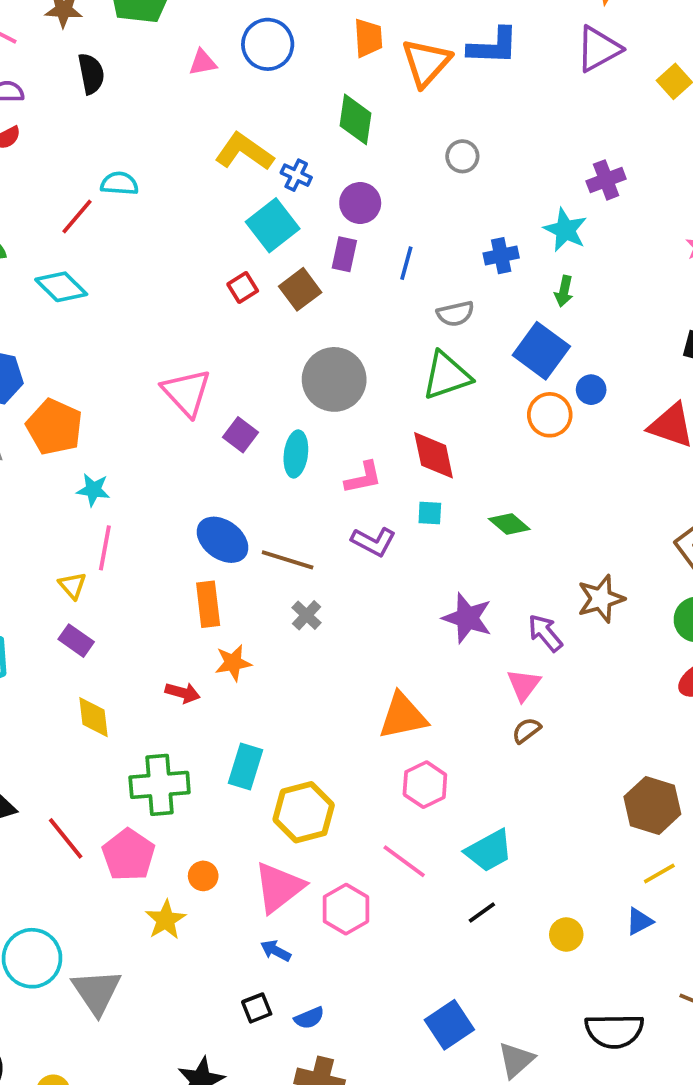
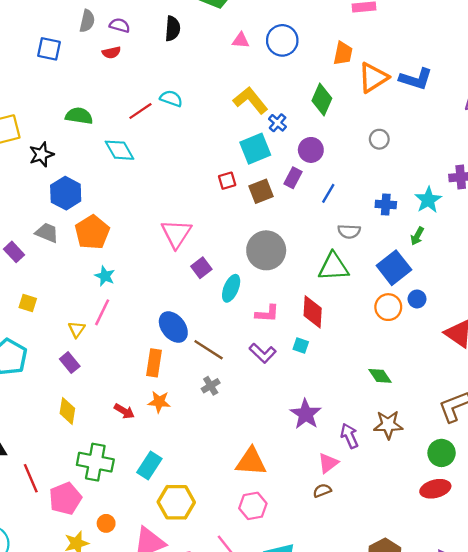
green diamond: (509, 524) -> (380, 376), moved

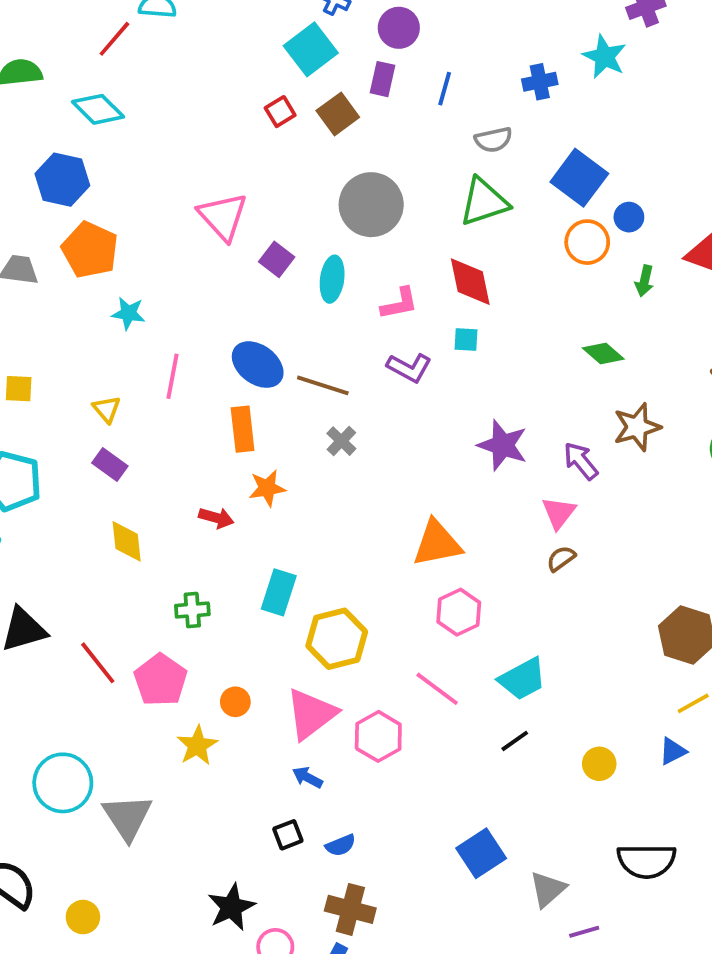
blue hexagon: (66, 193) -> (62, 180), moved
green arrow: (417, 236) -> (644, 281), moved
pink line: (102, 312) -> (173, 376), moved
green cross: (95, 462) -> (192, 610), size x0.6

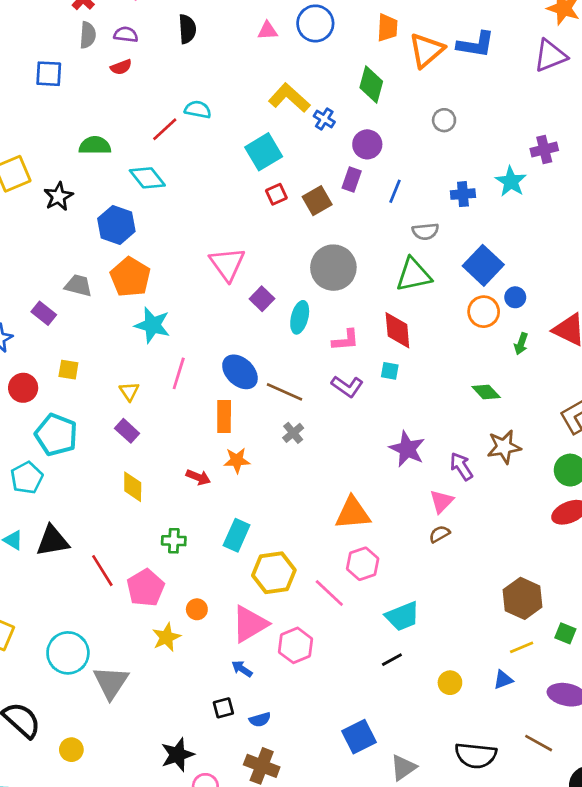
cyan square: (311, 49) -> (264, 152), moved
cyan star: (128, 313) -> (152, 325), size x1.5
pink line: (437, 689) -> (329, 593), moved

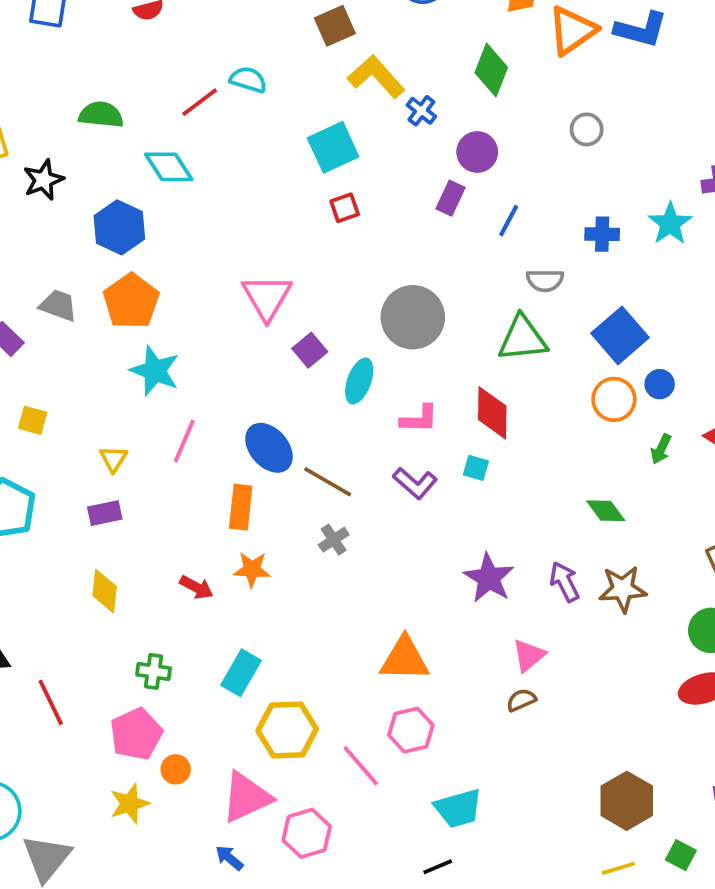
brown square: (317, 201) -> (335, 26), moved
purple rectangle: (127, 431) -> (105, 513), turned -60
purple arrow: (461, 466) -> (565, 582), moved
pink pentagon: (146, 588) -> (136, 734), moved

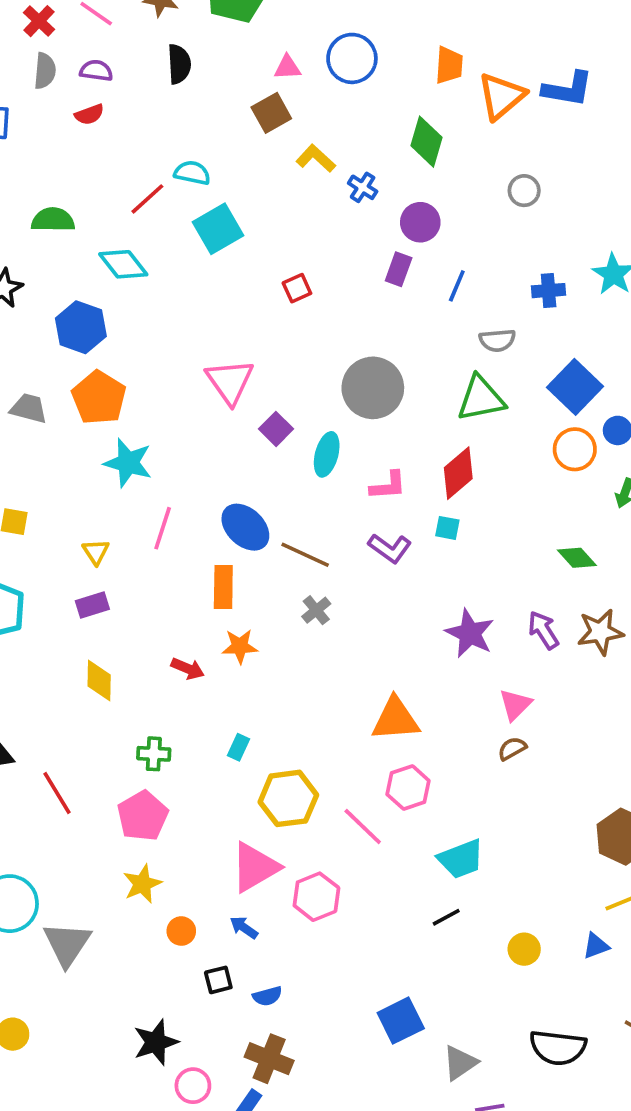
yellow L-shape: (376, 77) -> (316, 158), size x0.7
cyan square: (333, 147) -> (218, 229), moved
red diamond: (492, 413) -> (458, 473), turned 54
cyan rectangle: (241, 673) -> (238, 747), size x0.6
orange circle: (176, 769) -> (181, 931), moved

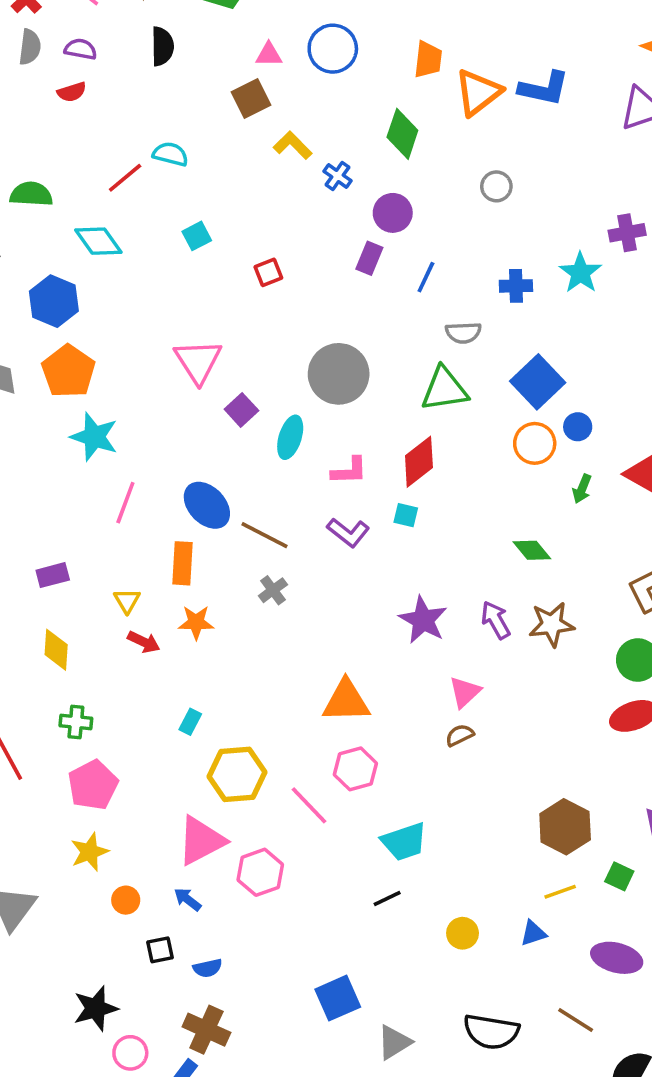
cyan square: (218, 229) -> (197, 236), moved, size x0.6
yellow triangle: (96, 552) -> (127, 601), moved
green cross: (154, 754) -> (76, 722), moved

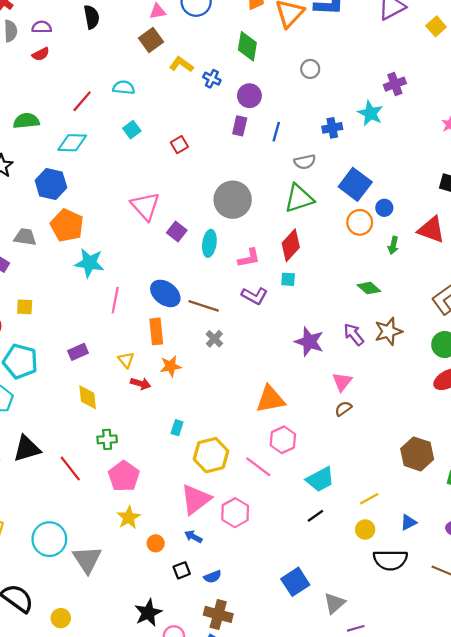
cyan semicircle: (170, 154) -> (124, 88), moved
cyan diamond: (98, 241) -> (72, 143), turned -44
yellow line: (560, 892) -> (369, 499), moved
black semicircle: (491, 1032) -> (390, 560), moved

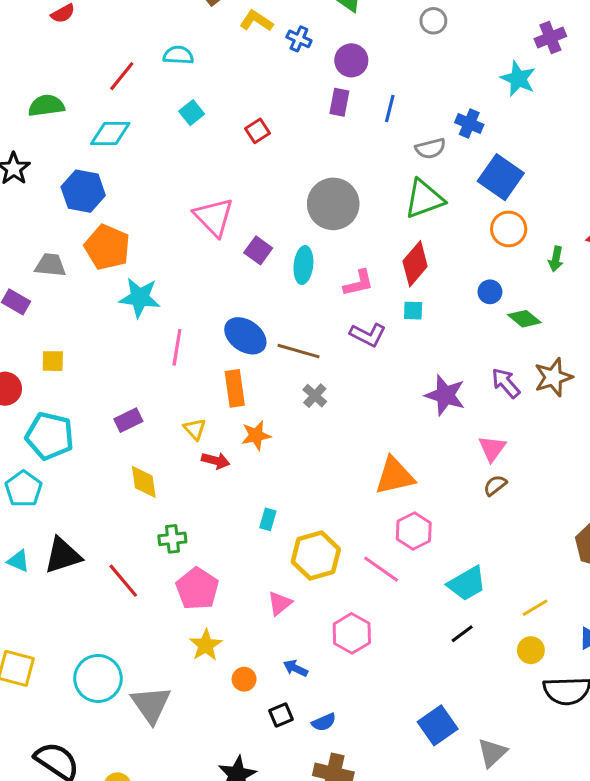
blue cross: (332, 128) -> (469, 124), moved, turned 36
blue circle: (384, 208) -> (490, 292), moved
pink triangle: (196, 499) -> (280, 603), moved, size x0.6

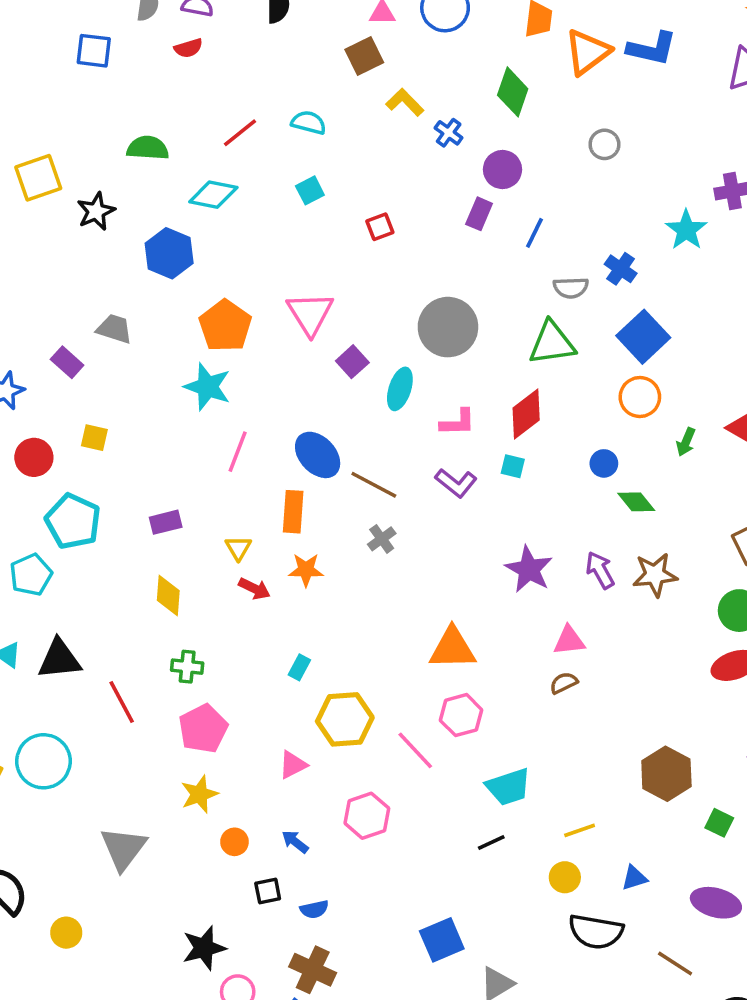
orange pentagon: (107, 247) -> (225, 326), moved
pink triangle: (492, 448) -> (569, 641), turned 36
cyan circle: (98, 678) -> (43, 761), moved

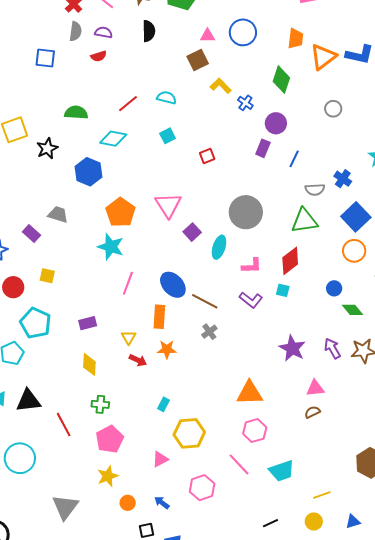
pink line: (415, 750) -> (239, 464), moved
black line: (491, 842) -> (271, 523), moved

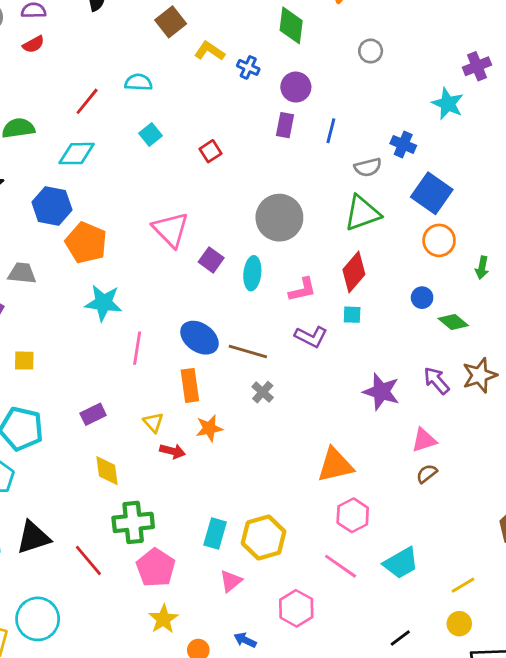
orange pentagon: (120, 212) -> (86, 243), moved
green cross: (100, 404) -> (133, 522), size x1.6
cyan rectangle: (163, 404) -> (215, 534), moved, size x1.5

